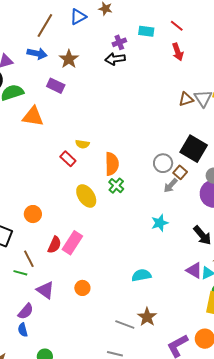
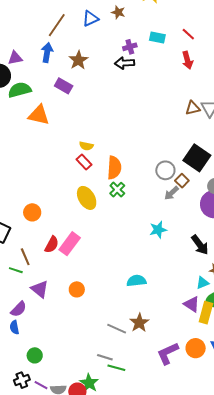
blue arrow: (37, 54) -> (47, 53), turned -96
red rectangle: (68, 159) -> (84, 162), moved
purple triangle: (194, 270) -> (192, 304), moved

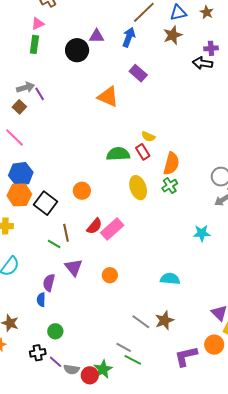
brown star: (78, 60) -> (173, 35), moved
green semicircle: (20, 90) -> (118, 154), moved
purple semicircle: (19, 309) -> (49, 283), turned 138
orange circle: (196, 348) -> (214, 345), moved

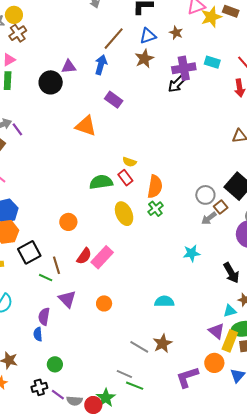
purple cross: (211, 48) -> (184, 68), size x1.6
black arrow: (203, 63) -> (177, 84), turned -48
black square: (45, 203) -> (29, 252), moved, turned 30

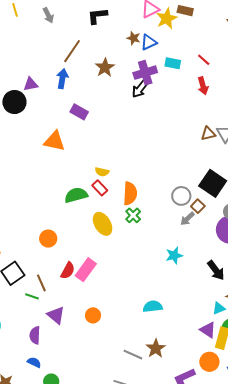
blue triangle: (148, 36) -> (149, 42), moved
blue semicircle: (38, 334) -> (34, 362), moved, turned 128

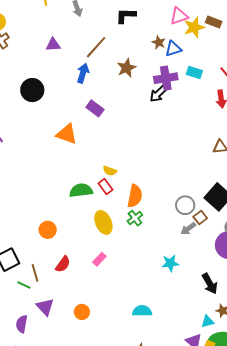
purple triangle: (31, 84) -> (53, 45), moved
pink rectangle: (86, 270) -> (99, 259), moved, size x0.6

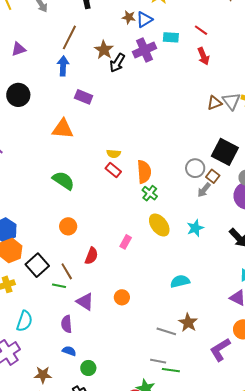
purple triangle: (53, 45) -> (19, 49), moved
black arrow: (158, 94) -> (117, 63), moved
green semicircle: (81, 190) -> (63, 181), moved, turned 55
yellow ellipse: (103, 222) -> (159, 225), moved

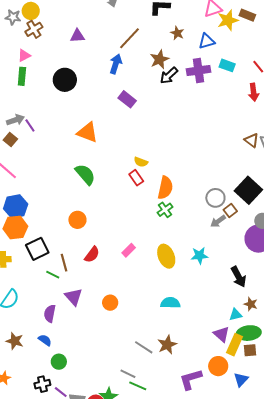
brown star: (129, 17) -> (177, 33), moved
brown triangle: (214, 103) -> (252, 140), turned 42
orange triangle: (63, 129) -> (88, 132), moved
yellow ellipse: (159, 225) -> (166, 256), moved
brown star: (43, 375) -> (15, 341), moved

